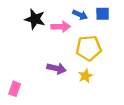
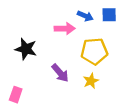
black star: (35, 19) -> (26, 49), moved
purple arrow: (56, 68) -> (60, 73), turned 36

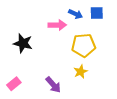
purple arrow: (60, 73) -> (53, 85), moved
pink rectangle: (16, 95) -> (14, 84), turned 32

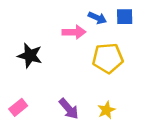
yellow star: (81, 72) -> (106, 110), moved

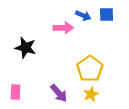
yellow pentagon: (108, 58) -> (90, 69), moved, turned -30
pink rectangle: (18, 107) -> (16, 92), turned -48

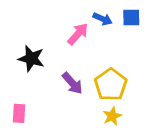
pink arrow: (63, 28) -> (78, 34), turned -48
purple arrow: (59, 93) -> (72, 83), moved

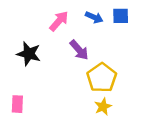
pink arrow: (78, 34) -> (59, 21), moved
purple arrow: (72, 83) -> (79, 50), moved

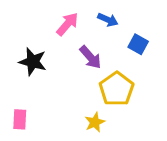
blue square: (121, 16) -> (138, 44), moved, turned 30
yellow star: (103, 107) -> (95, 122), moved

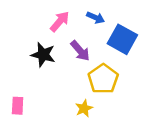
blue square: (138, 44) -> (122, 39), size x1.6
black star: (33, 62) -> (43, 55), moved

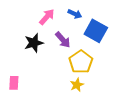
black star: (43, 55) -> (34, 43), turned -30
yellow star: (84, 108) -> (77, 85), moved

